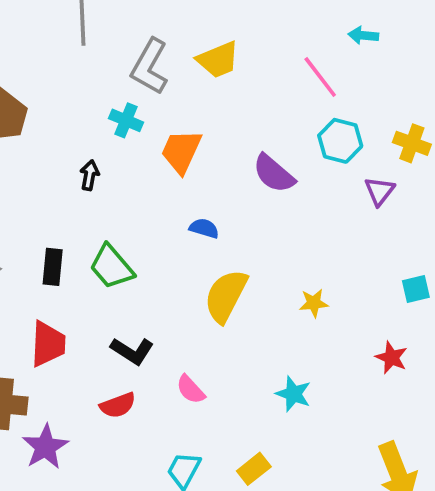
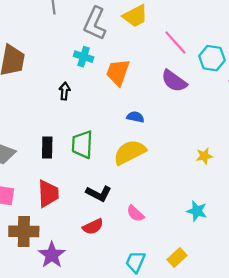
pink line: (320, 77) -> (175, 42), moved
green trapezoid: (112, 267) -> (82, 144), turned 48
yellow semicircle: (226, 296) -> (130, 152), moved, turned 40

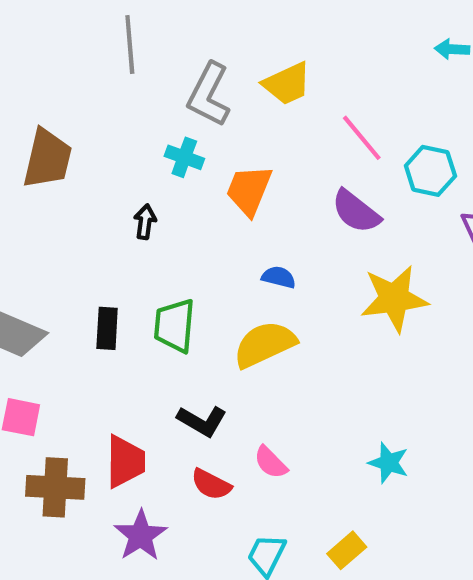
yellow star: (204, 156) -> (394, 299), moved, size x2.0
red trapezoid: (48, 194) -> (125, 461), moved
red semicircle: (93, 227) -> (211, 484), moved, turned 50
purple star: (52, 255) -> (141, 535), moved

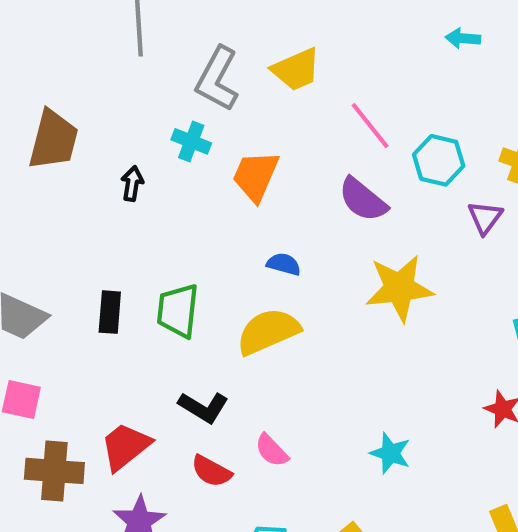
black arrow: (145, 222) -> (132, 184), moved
red trapezoid: (125, 461) -> (125, 446), turned -130

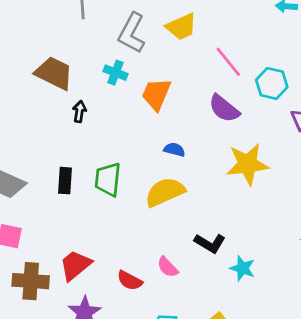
brown trapezoid: (53, 140) -> (54, 73), moved, turned -78
black arrow: (132, 184) -> (79, 111), moved
black L-shape: (203, 407) -> (210, 243), moved

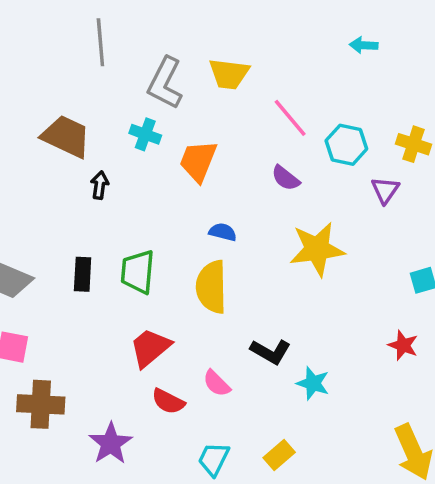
yellow trapezoid: (181, 27) -> (229, 74), turned 32
purple semicircle: (224, 109) -> (286, 178), size x0.7
yellow semicircle: (165, 192) -> (211, 287), turned -66
red trapezoid: (75, 265) -> (150, 348), moved

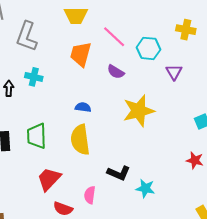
gray L-shape: (165, 83) -> (27, 36), moved
cyan cross: (145, 134) -> (34, 77), moved
yellow cross: (414, 144) -> (186, 30), moved
orange trapezoid: (198, 161) -> (81, 54), moved
pink semicircle: (217, 383) -> (90, 195), turned 60

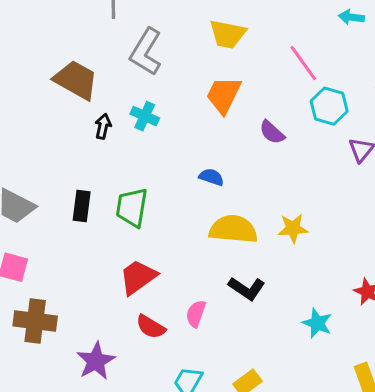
pink line: (114, 37) -> (303, 63), moved
yellow star: (139, 111) -> (293, 228), moved, size x0.6
yellow semicircle: (80, 140) -> (233, 229), moved, turned 92
cyan star: (145, 188) -> (317, 323), moved

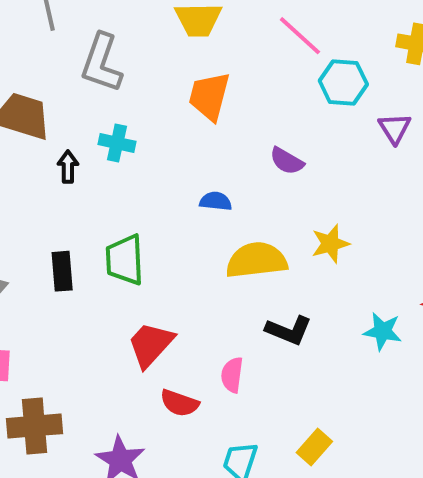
purple semicircle: (272, 132) -> (287, 161), moved
cyan star: (317, 323) -> (383, 331), moved

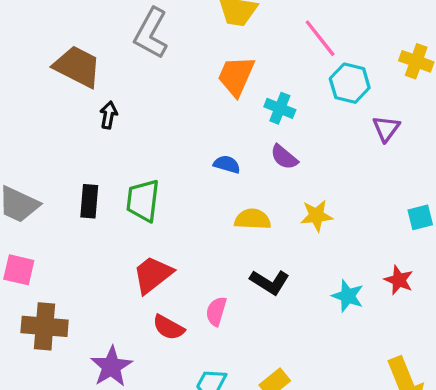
cyan cross: (117, 143) -> (280, 108), moved
purple semicircle: (287, 161) -> (284, 157), moved
yellow semicircle: (256, 260) -> (253, 219), size x0.7

